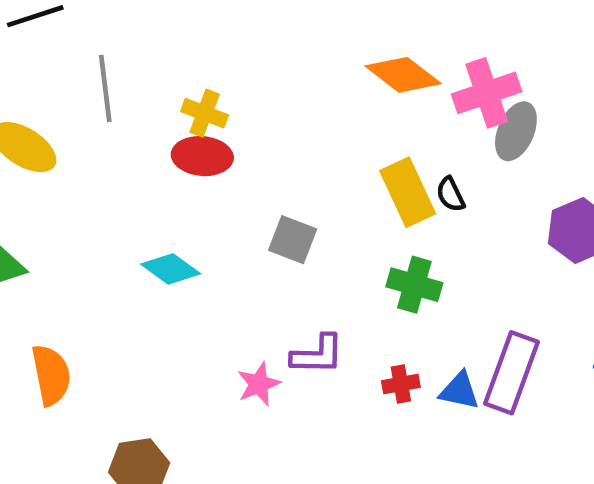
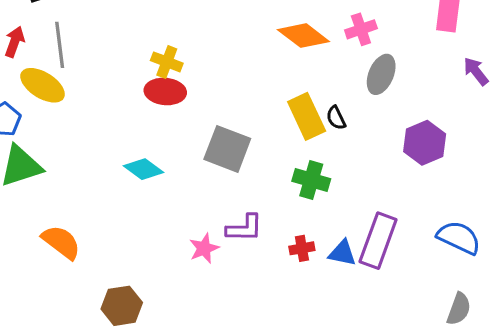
gray line: (105, 88) -> (60, 45), moved
pink cross: (487, 93) -> (361, 29), moved, size x0.7
gray square: (293, 240) -> (227, 149), size x1.4
orange semicircle: (51, 375) -> (61, 242), turned -42

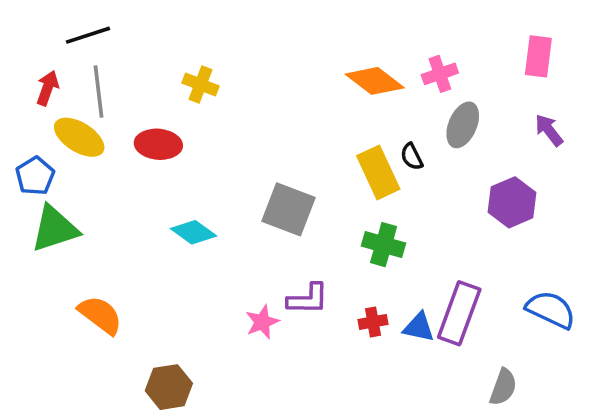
yellow cross: (167, 62) -> (201, 84), moved
purple arrow: (476, 71) -> (549, 130), moved
red ellipse: (165, 91) -> (158, 144), moved
black semicircle: (336, 118) -> (412, 157), moved
gray semicircle: (459, 309) -> (503, 387), moved

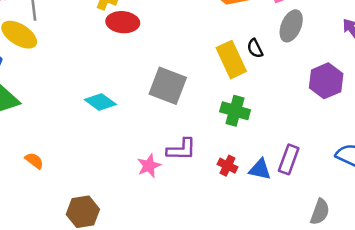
red ellipse: (158, 144) -> (123, 22), moved
purple rectangle: (459, 313) -> (289, 159), size x0.7
orange semicircle: (100, 315) -> (34, 161), size x0.6
red cross: (373, 322) -> (228, 166), turned 36

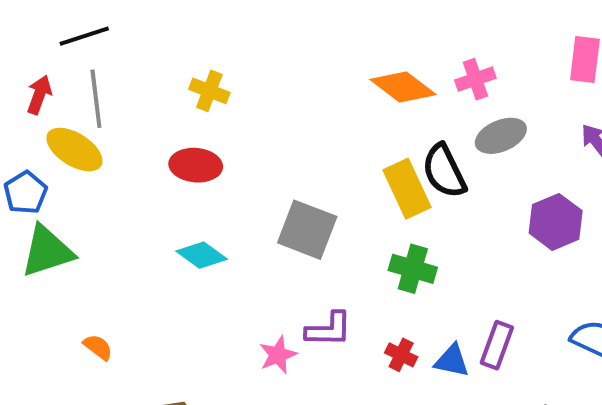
red ellipse: (123, 22) -> (196, 165), moved
gray ellipse: (291, 26) -> (501, 136), turned 44
black semicircle: (255, 48) -> (444, 171), size x1.8

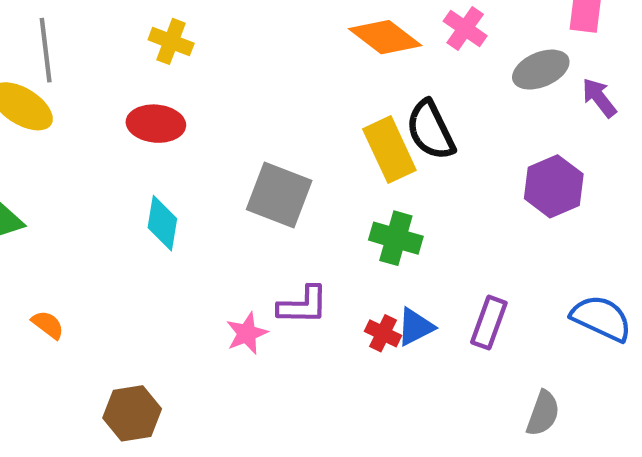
pink cross: (475, 79) -> (465, 28), turned -36
gray ellipse: (501, 136) -> (541, 70), moved
cyan diamond: (202, 255) -> (162, 223), turned 63
blue triangle: (452, 361) -> (415, 327), moved, turned -39

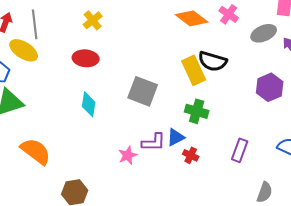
yellow cross: (171, 41) -> (93, 20), turned 30
black semicircle: (431, 130) -> (213, 61), turned -48
orange semicircle: (48, 325) -> (36, 151), size x2.0
blue triangle: (415, 327) -> (176, 137), moved

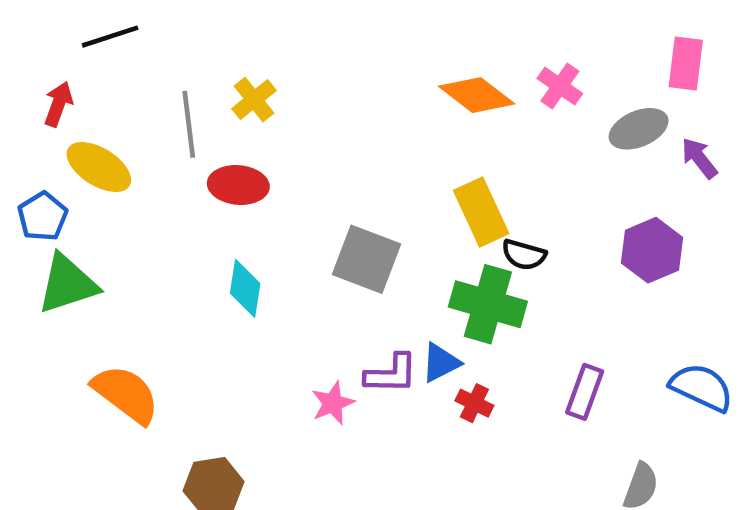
gray line: (35, 24) -> (189, 124), moved
black semicircle: (213, 61) -> (524, 255), moved, size x0.7
green cross: (197, 111) -> (488, 304), size x1.4

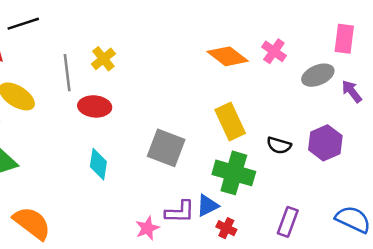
black semicircle: (524, 255) -> (279, 145), moved

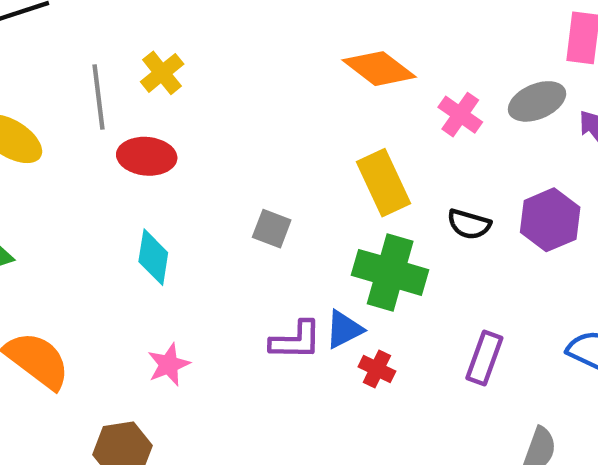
pink cross: (274, 51) -> (460, 115), moved
gray square: (166, 148) -> (272, 229), size x0.6
pink star: (147, 228) -> (169, 365), moved

